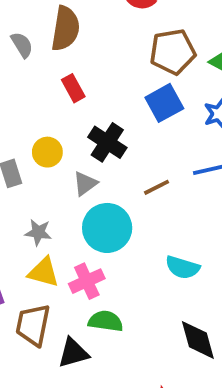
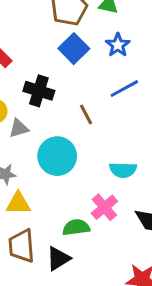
gray triangle: (85, 184) -> (19, 128), moved, turned 35
brown line: (156, 187) -> (86, 114), turned -75
pink cross: (87, 281) -> (104, 207), moved

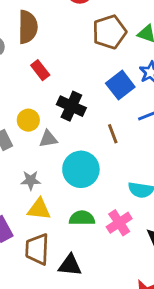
blue square: (74, 49) -> (120, 85), moved
green semicircle: (76, 227) -> (82, 218), moved
black triangle: (58, 259) -> (70, 265), turned 30

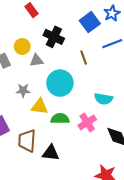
yellow triangle: (39, 209) -> (39, 107), moved

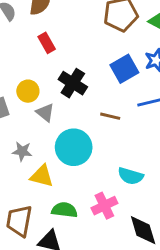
brown line: (84, 58) -> (110, 116), turned -64
gray triangle: (36, 60) -> (45, 113), turned 40
green semicircle: (60, 119) -> (64, 210), moved

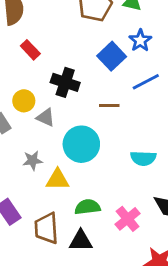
pink cross: (104, 206) -> (128, 219), moved

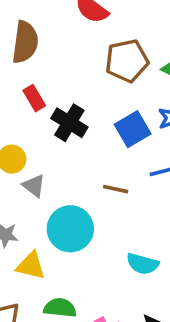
black cross: (65, 82) -> (69, 123), moved

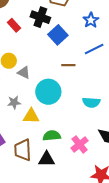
black cross: (69, 123) -> (40, 17), moved
blue square: (133, 129) -> (58, 35), moved

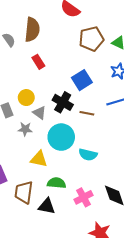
black cross: (40, 17) -> (63, 102), moved
gray star: (14, 102) -> (25, 129), moved
cyan semicircle: (91, 102) -> (88, 155), moved

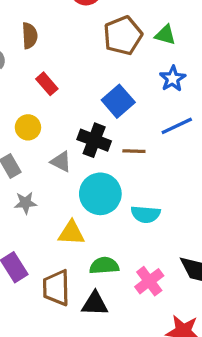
brown semicircle: (32, 30) -> (30, 36), size x0.7
yellow circle: (26, 98) -> (28, 127), moved
gray star: (25, 129) -> (26, 203), moved

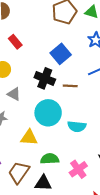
gray triangle: (61, 162) -> (14, 94), moved
brown trapezoid: (56, 288) -> (19, 172), turned 35

